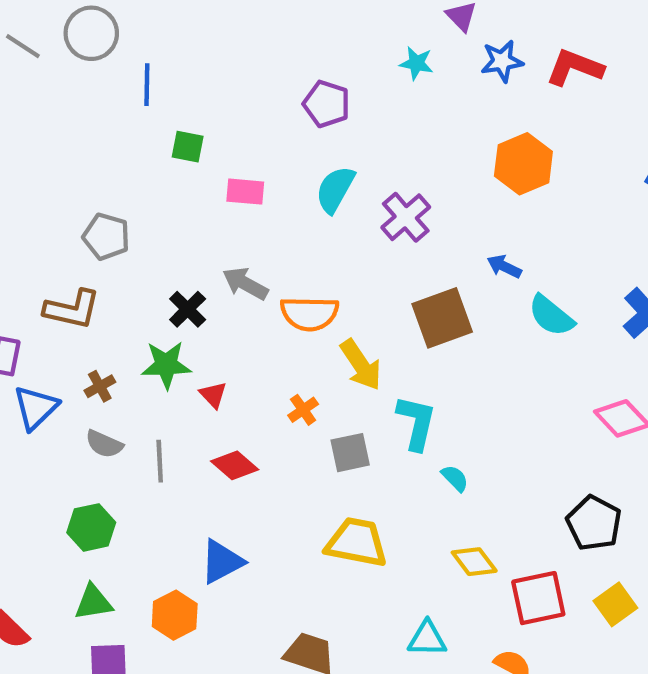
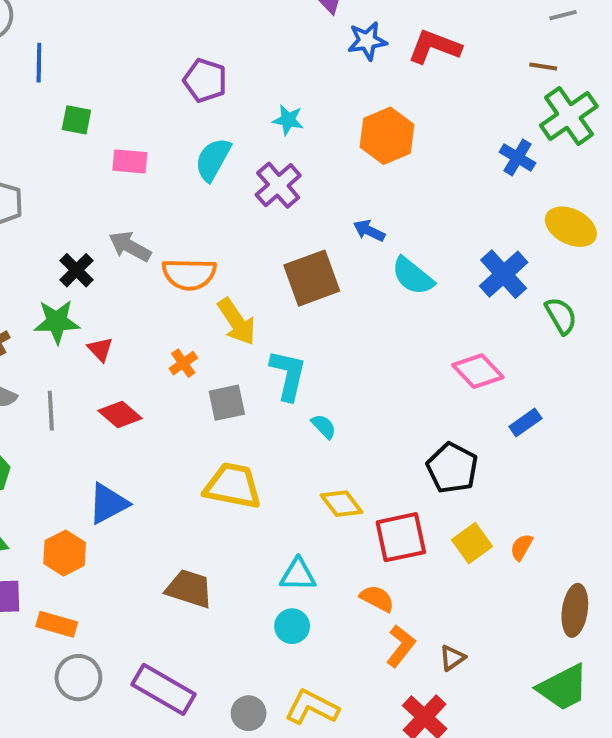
cyan star: (416, 63) -> (288, 120), moved

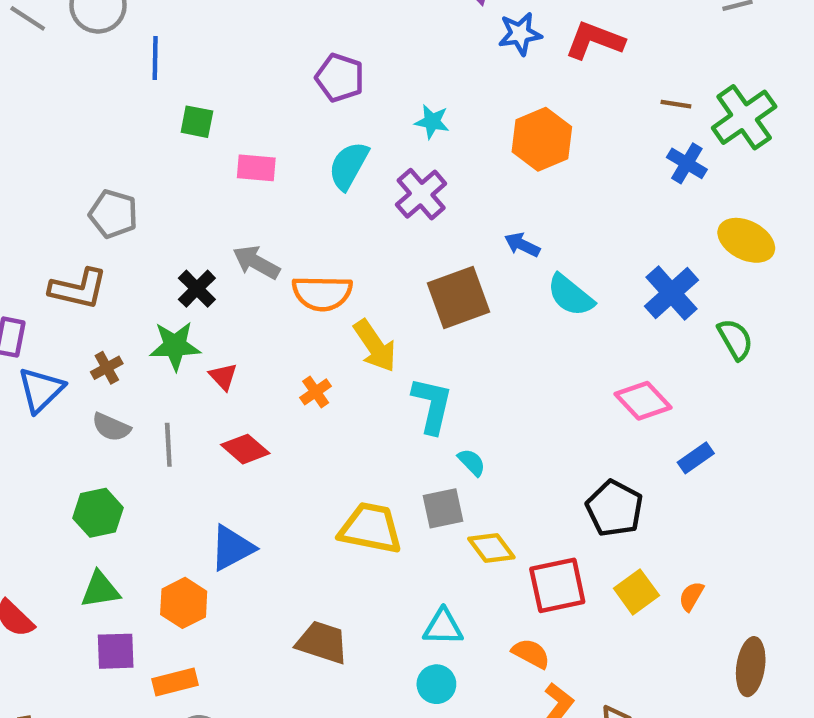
brown line: (543, 67) -> (676, 104), moved
gray square: (227, 403) -> (443, 508), moved
orange rectangle: (57, 624) -> (175, 682), turned -30

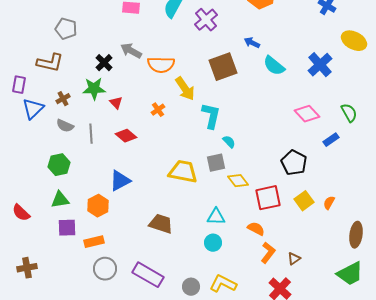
green semicircle: (735, 339) -> (349, 113), moved

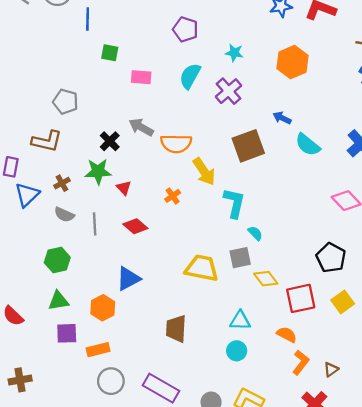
brown trapezoid: (161, 224) -> (176, 329), turned -105

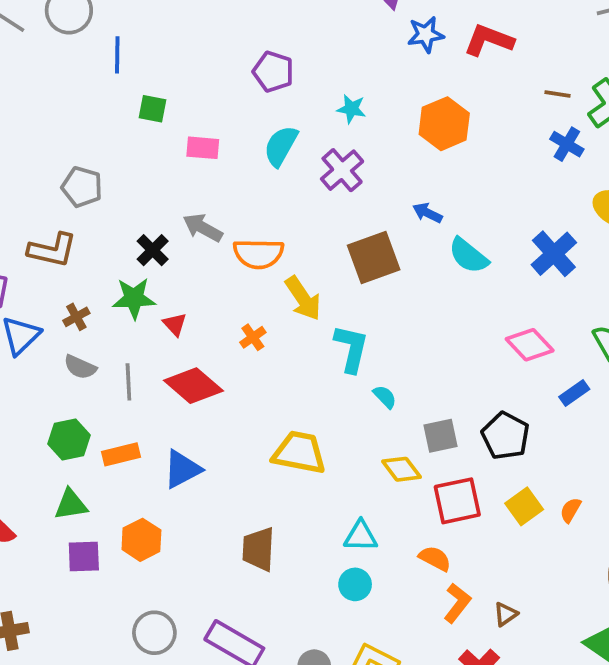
red diamond: (135, 226) -> (193, 386), size x1.4
gray square: (240, 258) -> (441, 436), moved
orange hexagon: (103, 308) -> (141, 540), moved
orange rectangle: (98, 350) -> (121, 454), moved

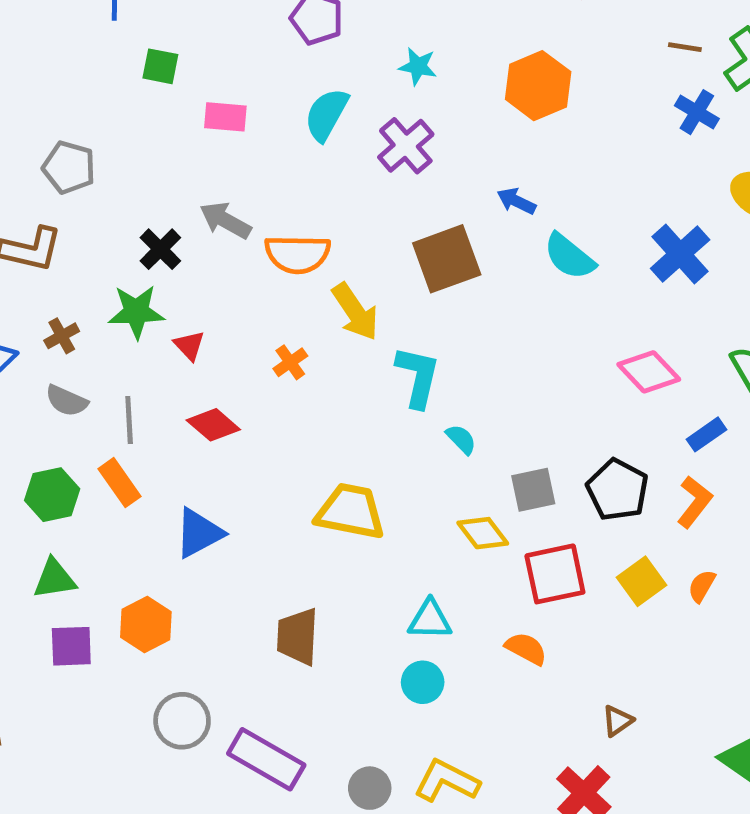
red diamond: (193, 386) -> (213, 425), size x0.7
orange rectangle: (121, 454) -> (119, 483), moved, turned 69
orange L-shape: (457, 603) -> (694, 502), moved
gray circle: (154, 633) -> (182, 721), moved

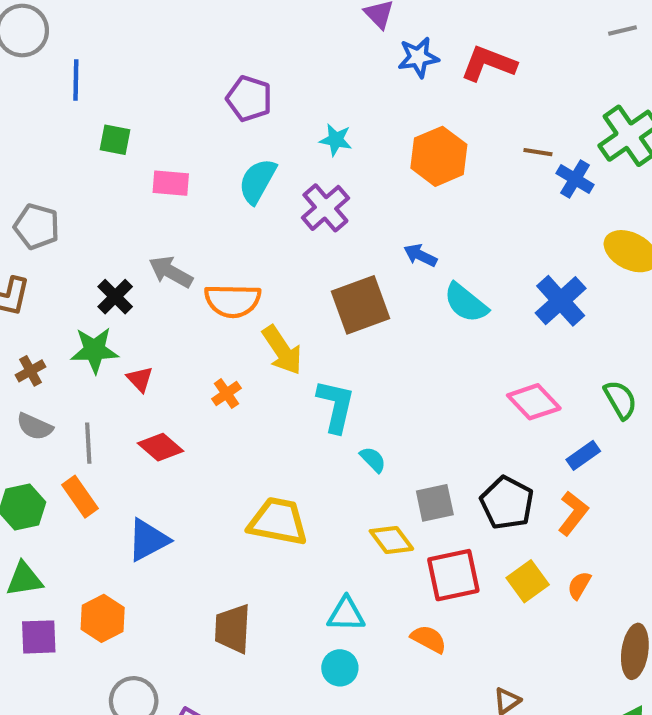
brown line: (685, 47) -> (538, 152), moved

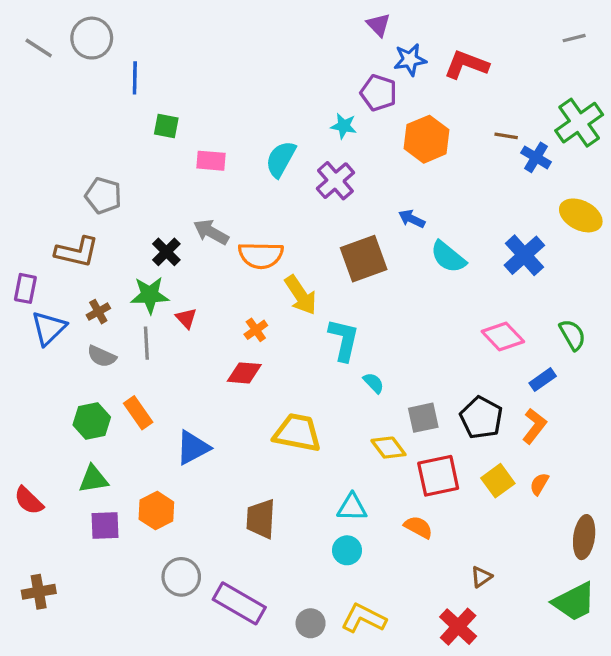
purple pentagon: (249, 99) -> (379, 93), moved
gray line: (88, 443) -> (146, 343), moved
red diamond: (160, 447) -> (244, 373), moved, turned -36

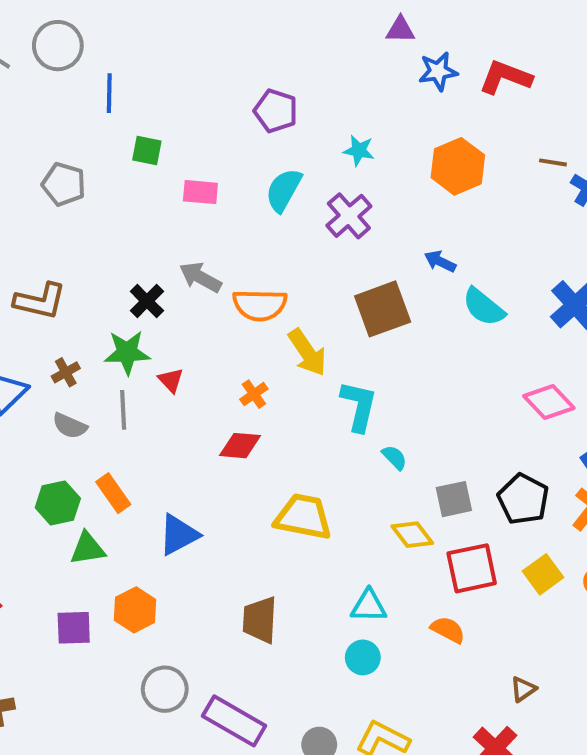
purple triangle: (379, 25) -> (400, 30), turned -45
purple pentagon: (379, 93) -> (276, 111), moved
gray pentagon: (103, 196) -> (64, 184), moved
green triangle: (93, 479) -> (88, 549), moved

